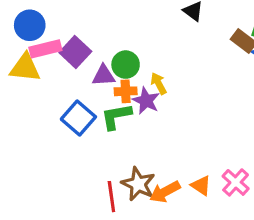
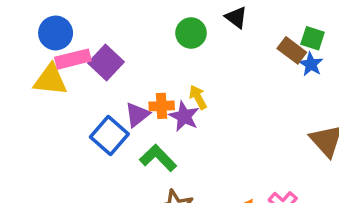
green circle: (126, 65) -> (191, 33), moved
purple triangle: (104, 76) -> (137, 115), moved, turned -35
green L-shape: (116, 116) -> (158, 158), moved, turned 56

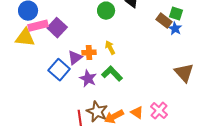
purple star: (184, 116) -> (88, 79), moved
green L-shape: (158, 158) -> (112, 74), moved

